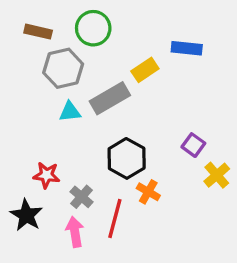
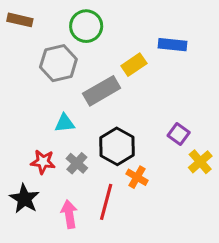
brown rectangle: (38, 32) -> (20, 20), moved
cyan triangle: (70, 112) -> (65, 123), moved
gray cross: (82, 197) -> (77, 163), moved

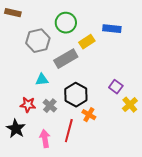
green circle: (86, 26) -> (66, 23), moved

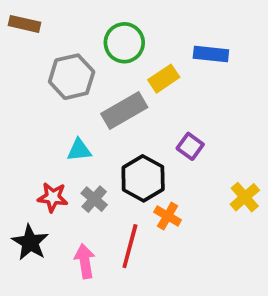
purple square: (116, 87) -> (190, 146), moved

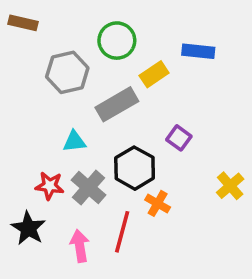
gray cross: (94, 199) -> (89, 188), size x1.4

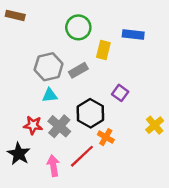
gray hexagon: (67, 72) -> (49, 67), moved
yellow rectangle: (154, 74) -> (103, 50), turned -42
gray rectangle: (117, 104) -> (78, 70), size x0.7
red line: (122, 232) -> (82, 156), turned 32

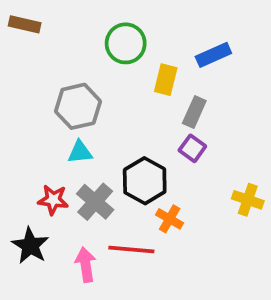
blue rectangle: (133, 35) -> (213, 55), turned -30
gray rectangle: (78, 70) -> (194, 112), moved, turned -36
yellow cross: (155, 125) -> (248, 200), turned -30
red line: (82, 156) -> (131, 249), turned 48

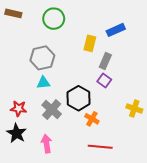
green circle: (126, 43) -> (54, 19), moved
red star: (53, 200) -> (19, 108), moved
red line: (131, 249) -> (100, 147), moved

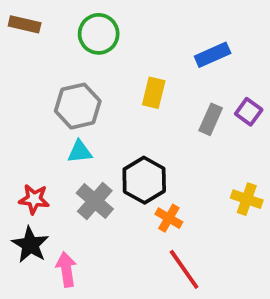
yellow rectangle: (90, 43) -> (154, 93), moved
gray rectangle: (105, 61) -> (211, 119), moved
purple square: (104, 81) -> (249, 112), moved
pink arrow: (46, 144) -> (66, 269), moved
red line: (100, 147) -> (184, 269), turned 50

